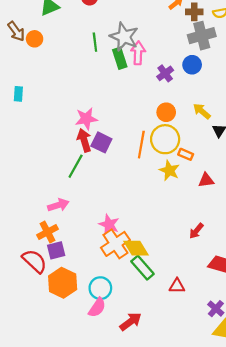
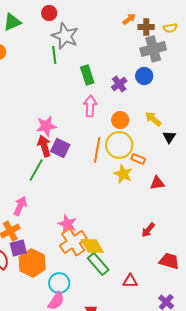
gray star: (124, 37) -> (65, 36), moved
pink arrow: (138, 53) -> (90, 106), moved
green rectangle: (120, 58) -> (87, 75), moved
pink arrow: (58, 205) -> (20, 206), turned -48
orange hexagon: (63, 283) -> (32, 263), moved

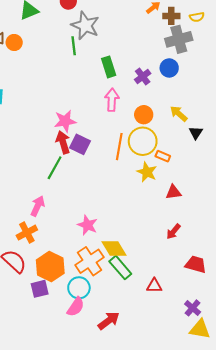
red triangle: (157, 183) -> (173, 192), moved
orange cross: (73, 242) -> (90, 261), moved
purple square: (18, 248) -> (40, 289), moved

